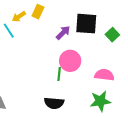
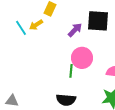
yellow arrow: (19, 17) -> (36, 25), moved

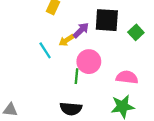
yellow arrow: (36, 25) -> (66, 40), moved
cyan line: (21, 28) -> (45, 50), moved

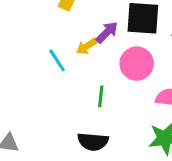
pink circle: (89, 62) -> (137, 64), moved

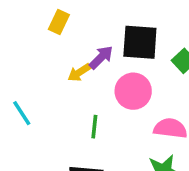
cyan line: (57, 60) -> (22, 113), moved

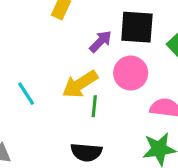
yellow arrow: (79, 73) -> (80, 84), moved, size x1.6

